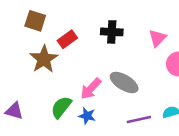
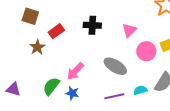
brown star: (44, 59) -> (37, 47), size x0.7
gray ellipse: (124, 82) -> (115, 66), moved

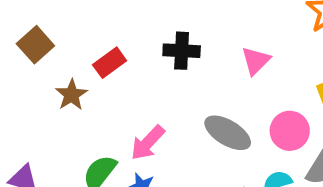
brown square: (30, 16) -> (35, 45), moved, turned 30
pink circle: (146, 51) -> (290, 131), moved

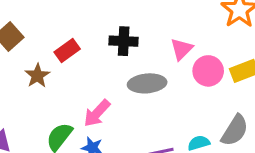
pink circle: (290, 131) -> (208, 71), moved
gray ellipse: (228, 133) -> (147, 83), moved, turned -36

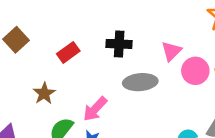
brown star: (37, 76) -> (44, 93), moved

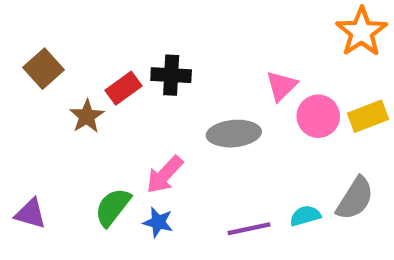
black cross: (119, 44) -> (171, 75), moved
brown star: (44, 93) -> (87, 116), moved

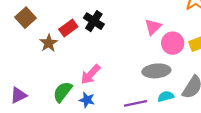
black cross: (171, 75) -> (94, 21), turned 30
gray ellipse: (234, 134) -> (156, 71), moved
purple triangle: (30, 214) -> (19, 95), turned -42

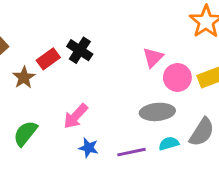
green semicircle: (63, 92) -> (25, 133), moved
blue star: (87, 100) -> (88, 148), moved

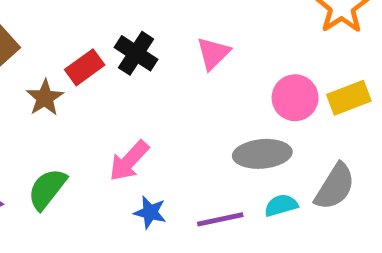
pink triangle: (153, 57) -> (213, 53), moved

